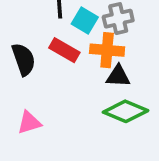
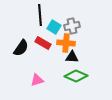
black semicircle: (24, 59) -> (21, 48), turned 54
pink triangle: (29, 122) -> (37, 80), moved

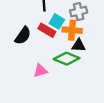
cyan square: (54, 27) -> (57, 21), moved
green diamond: (76, 76) -> (67, 59), moved

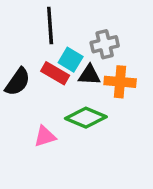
orange cross: (72, 30) -> (120, 82), moved
black triangle: (79, 45) -> (89, 75), moved

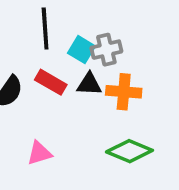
cyan square: (71, 60) -> (82, 50), moved
green diamond: (86, 118) -> (129, 151), moved

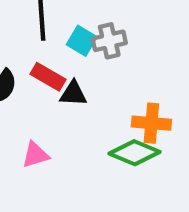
black triangle: (89, 84) -> (73, 94), moved
orange cross: (124, 92) -> (151, 123), moved

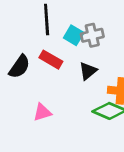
black triangle: (73, 94) -> (88, 71), moved, turned -42

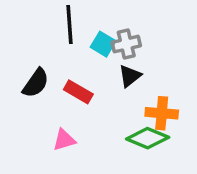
red rectangle: (51, 60) -> (78, 92), moved
black triangle: (88, 71) -> (130, 76), moved

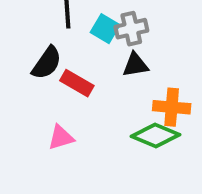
black triangle: (130, 76) -> (135, 65), turned 30
black semicircle: (36, 83) -> (47, 63), moved

